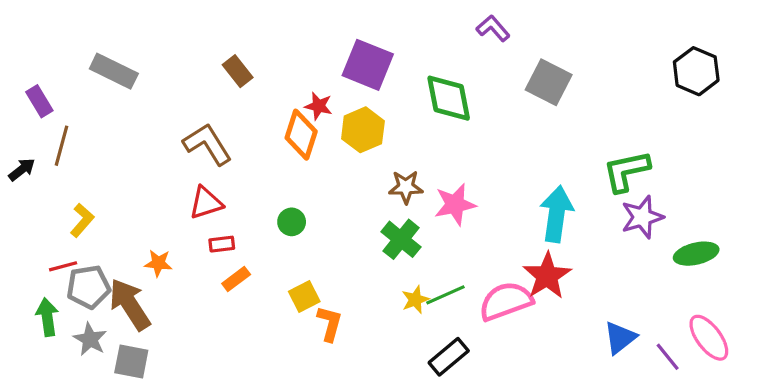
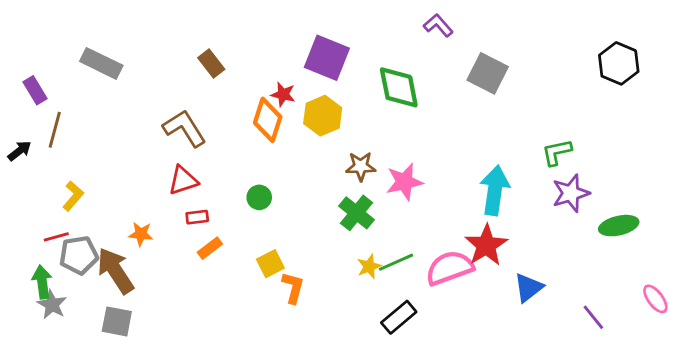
green L-shape: (626, 171) -> (557, 152), size x0.7
blue triangle: (620, 338) -> (528, 288), moved
pink ellipse: (709, 338) -> (655, 299), moved, size x0.7
gray star: (90, 339) -> (52, 305), moved

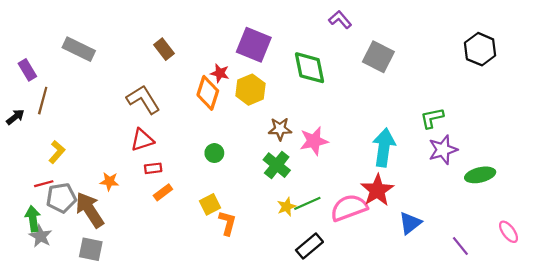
green circle: (259, 197) -> (214, 153), moved

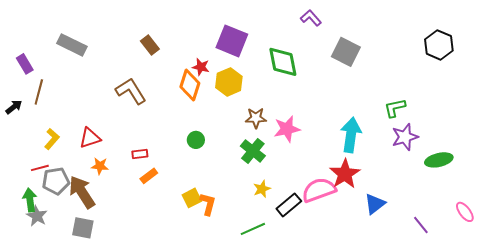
red triangle: (142, 140) -> (90, 138), moved
green line: (307, 203) -> (253, 229), moved
yellow square: (210, 204) -> (192, 198), moved
black rectangle: (309, 246) -> (289, 205), moved

